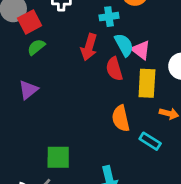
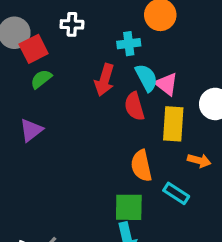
green square: (58, 157) -> (129, 207), moved

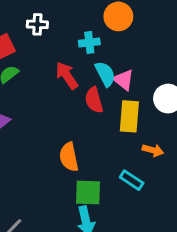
red arrow: (104, 80) -> (67, 76), turned 128
orange semicircle: (141, 166) -> (69, 157), moved

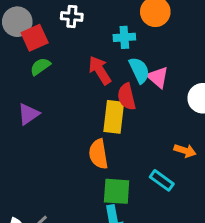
yellow rectangle: (129, 116) -> (114, 117), moved

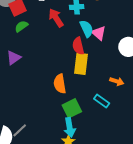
red arrow: (100, 70) -> (56, 18), moved
yellow rectangle: (114, 117) -> (81, 64), moved
green square: (117, 191) -> (72, 108), turned -30

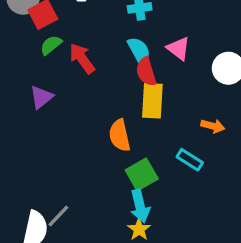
red arrow: (56, 18) -> (82, 58), moved
cyan semicircle: (87, 29) -> (139, 51), moved

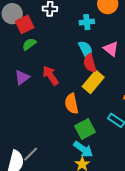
red arrow: (82, 58) -> (50, 75), moved
yellow rectangle: (152, 101) -> (93, 82), turned 35
cyan arrow: (140, 206) -> (83, 149), turned -42

